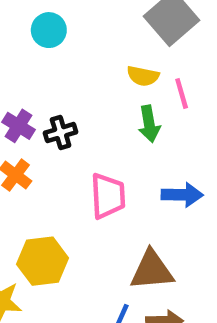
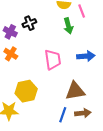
black cross: (61, 133) -> (29, 23), moved

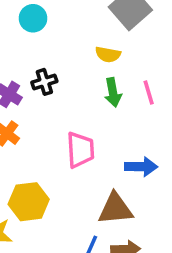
pink line: (82, 11) -> (149, 92), moved
blue arrow: (86, 56) -> (141, 167), moved

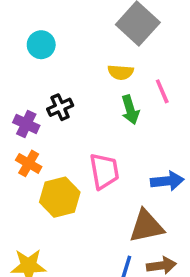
pink line: (149, 92) -> (162, 91), moved
yellow hexagon: (29, 202) -> (60, 197), moved

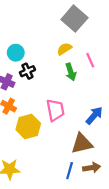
cyan circle: (41, 45) -> (16, 53), moved
yellow semicircle: (121, 72) -> (64, 49), turned 144
blue arrow: (167, 181) -> (94, 115), turned -42

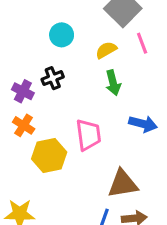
cyan circle: (16, 53) -> (62, 35), moved
pink line: (90, 60) -> (142, 43), moved
blue arrow: (94, 115) -> (143, 124), moved, turned 60

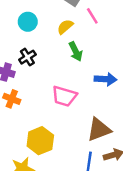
pink trapezoid: (88, 135) -> (64, 96), turned 125
yellow hexagon: (49, 156) -> (40, 141), moved

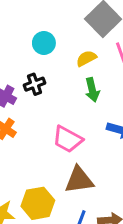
brown triangle: (99, 130) -> (79, 180), moved
yellow hexagon: (40, 141) -> (38, 203), moved

